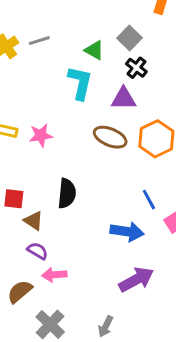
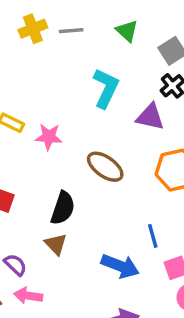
green triangle: (94, 50) -> (127, 31), moved
brown ellipse: (110, 137) -> (105, 167), moved
brown triangle: (34, 221) -> (56, 244), moved

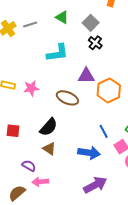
cyan L-shape: (106, 88) -> (57, 53), turned 70
purple triangle: (150, 117) -> (86, 76), moved
black semicircle: (63, 208) -> (49, 127), turned 36

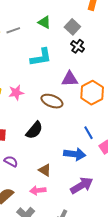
brown triangle: (49, 149) -> (45, 170), moved
purple semicircle: (29, 166) -> (11, 161), moved
pink arrow: (40, 182) -> (38, 190), moved

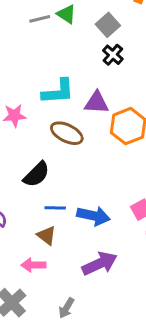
gray line: (13, 30) -> (40, 19), moved
cyan L-shape: (41, 57) -> (58, 92), moved
blue line: (88, 133) -> (55, 208), moved, turned -64

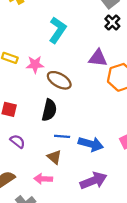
cyan L-shape: (58, 92) -> (58, 30), moved, turned -55
brown ellipse: (67, 133) -> (59, 80), moved
black semicircle: (36, 174) -> (49, 110), turned -35

